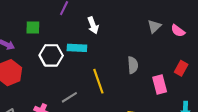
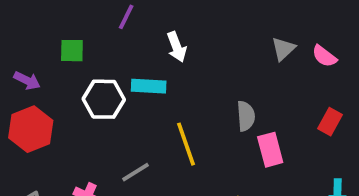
pink rectangle: (160, 84) -> (270, 150), moved

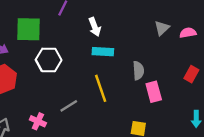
green square: (72, 51) -> (29, 29), size x1.6
pink semicircle: (324, 56) -> (188, 33), turned 133
cyan rectangle: (149, 86) -> (103, 52), moved

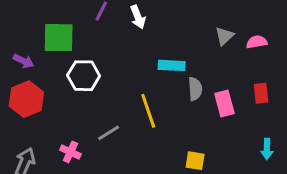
white arrow: (95, 27) -> (138, 17), moved
cyan rectangle: (103, 52) -> (172, 65), moved
red rectangle: (191, 74) -> (261, 93), turned -35
pink rectangle: (154, 92) -> (224, 104), moved

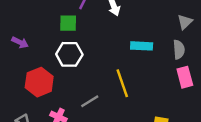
green square: (59, 38) -> (68, 23), moved, size x0.7
gray semicircle: (195, 89) -> (179, 50), moved
red hexagon: (26, 99) -> (39, 82), moved

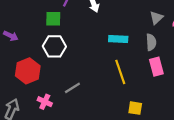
yellow line: (122, 83) -> (120, 72), moved

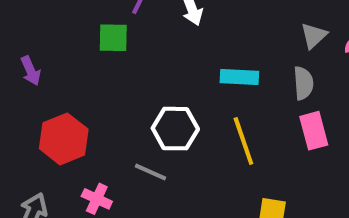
purple arrow: (11, 36) -> (31, 71), turned 40
white hexagon: (54, 46) -> (175, 129), moved
gray line: (72, 88) -> (150, 172), turned 56

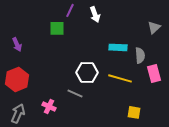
gray semicircle: (303, 83) -> (140, 55), moved
red hexagon: (64, 139) -> (17, 79), moved
yellow line: (243, 141) -> (120, 78), turned -55

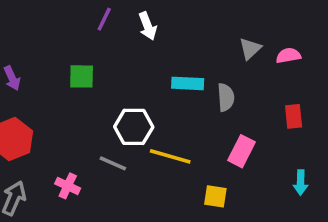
green square: (57, 28) -> (82, 76), moved
pink rectangle: (154, 73) -> (241, 151), moved, turned 42
yellow line: (120, 78) -> (170, 156), moved

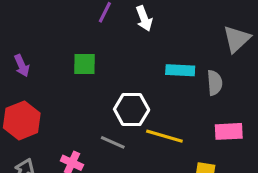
gray triangle: (250, 49) -> (237, 39), size x1.4
pink rectangle: (241, 151) -> (229, 131), turned 60

